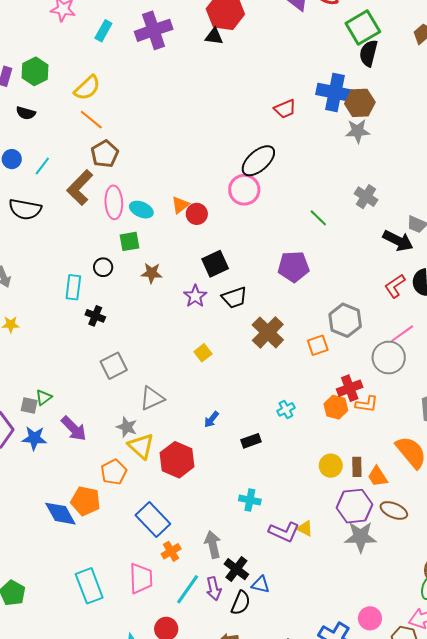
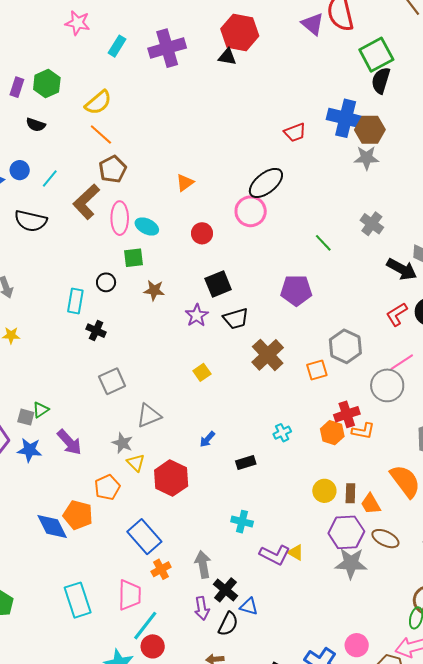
orange triangle: (180, 205) -> (185, 183), moved
yellow triangle: (141, 446) -> (136, 463), size x0.7
cyan line: (188, 589) -> (145, 626), moved

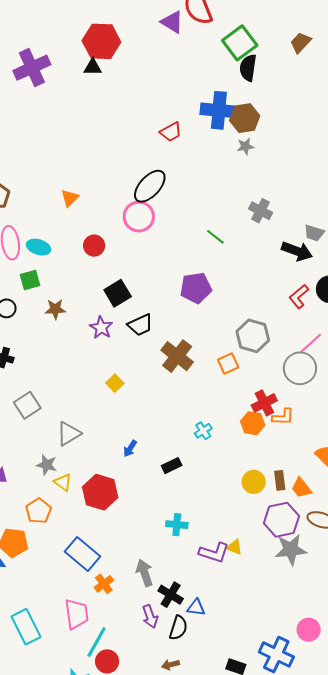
gray star: (366, 158) -> (245, 146), size x0.7

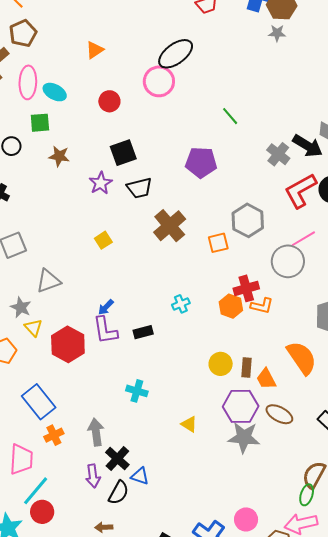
gray cross: (261, 211) -> (278, 154), moved
red L-shape: (299, 296) -> (300, 191), size x1.5
purple L-shape: (214, 553) -> (105, 330), moved, turned 52

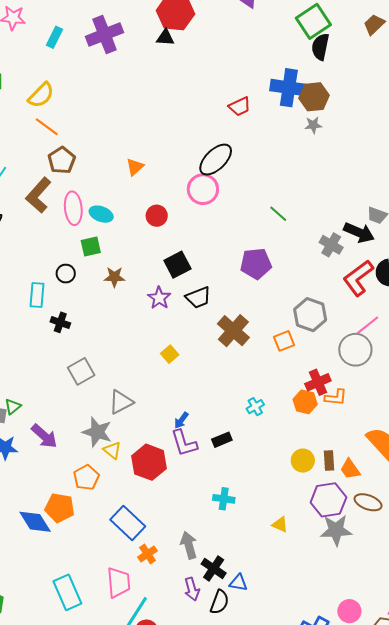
gray star: (21, 307) -> (97, 432), size x1.4

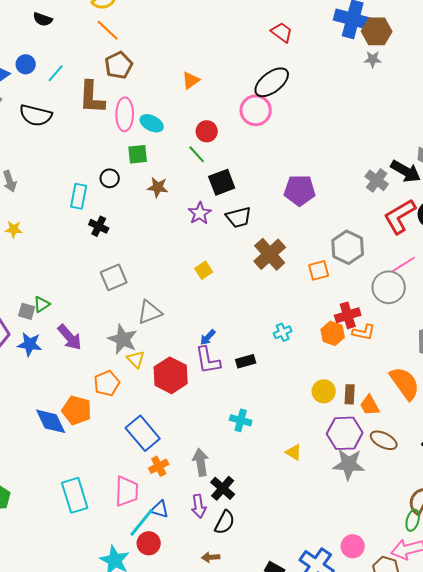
red trapezoid: (240, 106) -> (282, 32), moved, turned -125
brown L-shape: (39, 195) -> (92, 97), turned -45
green line: (278, 214) -> (197, 154), moved
blue triangle: (238, 583) -> (160, 509), moved

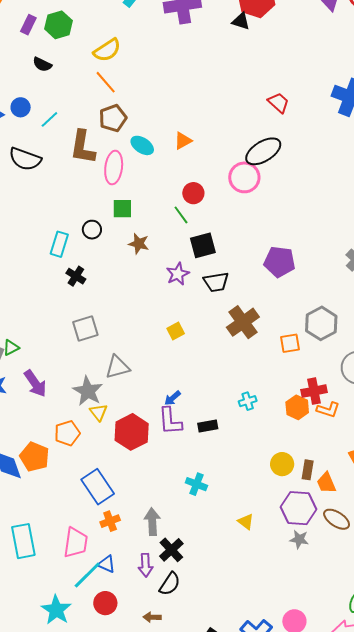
cyan ellipse: (152, 123) -> (142, 145), moved
gray star: (349, 464) -> (299, 539), size x0.6
red circle: (149, 543) -> (105, 603), moved

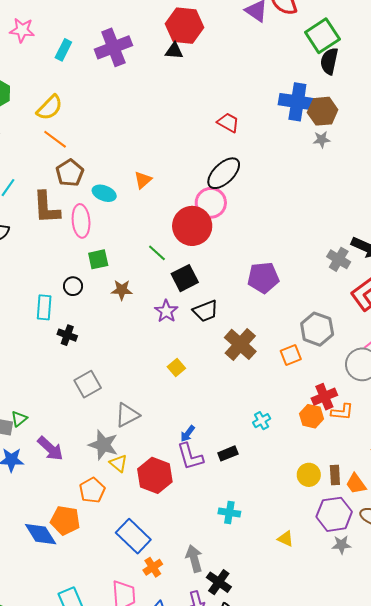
red circle: (193, 193) -> (192, 226), moved, size x1.8

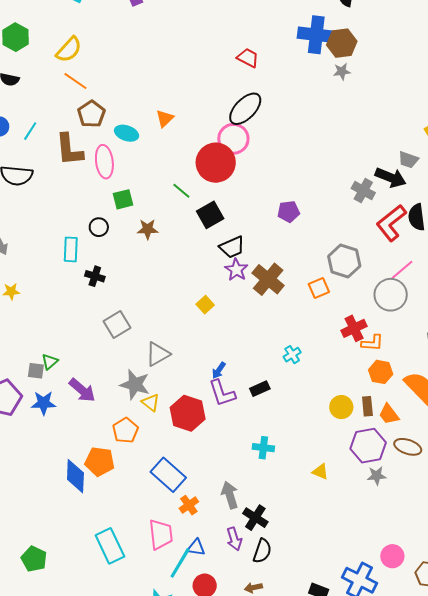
purple pentagon: (263, 278) -> (289, 212), size x0.7
purple star: (166, 311) -> (236, 270), moved
orange hexagon: (311, 416) -> (381, 372), moved
blue diamond: (41, 534) -> (75, 476), turned 36

